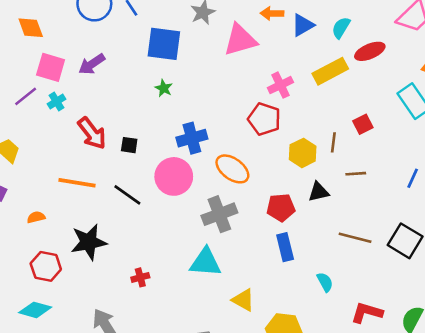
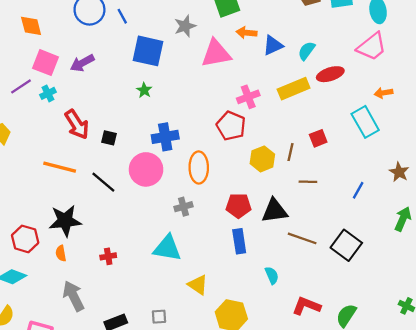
orange ellipse: (232, 169) -> (199, 167), turned 48
black triangle: (319, 192) -> (275, 211), moved, size x1.4
gray cross: (219, 214) -> (183, 207), size x0.6
orange semicircle: (36, 217) -> (61, 253), moved, turned -91

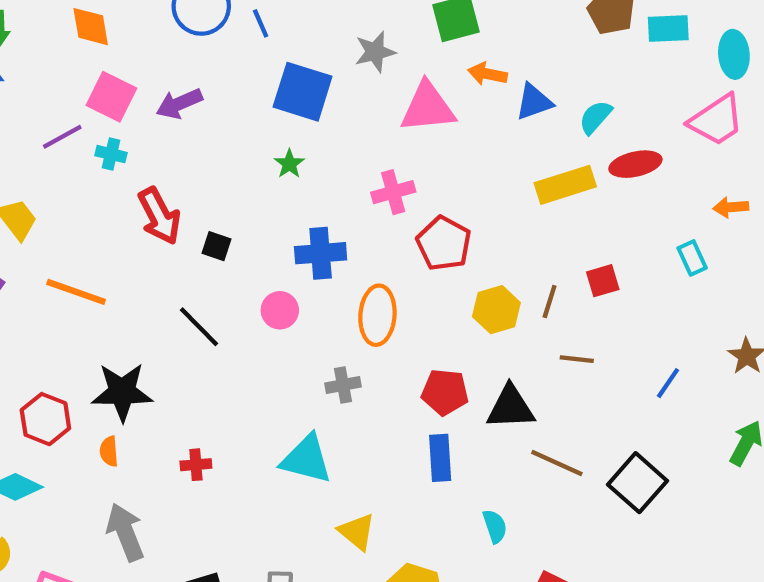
cyan cross: (48, 93) -> (111, 154), turned 35
pink cross: (248, 97) -> (393, 192), moved
cyan rectangle: (365, 122) -> (692, 258), size x0.6
orange line: (60, 167) -> (76, 292), moved
pink circle: (146, 169) -> (280, 310), size x0.6

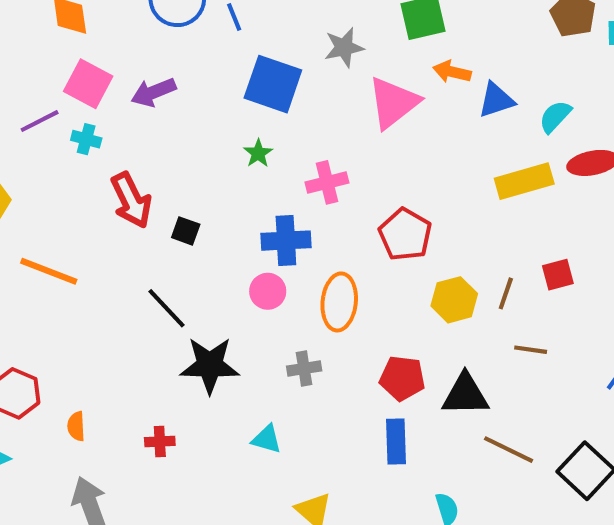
pink triangle: (428, 107) -> (393, 103), turned -34
pink cross: (393, 192) -> (327, 182), moved
pink circle: (280, 310) -> (268, 291), moved
black star: (122, 392) -> (210, 365), moved
cyan triangle: (306, 459) -> (267, 439), size x0.6

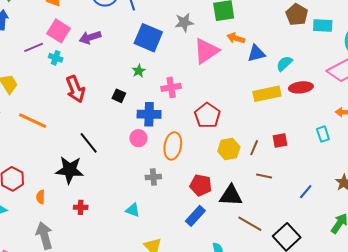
black square: (186, 231) -> (119, 96), moved
black star: (210, 365) -> (70, 170), moved
blue rectangle: (396, 442) -> (195, 216), turned 40

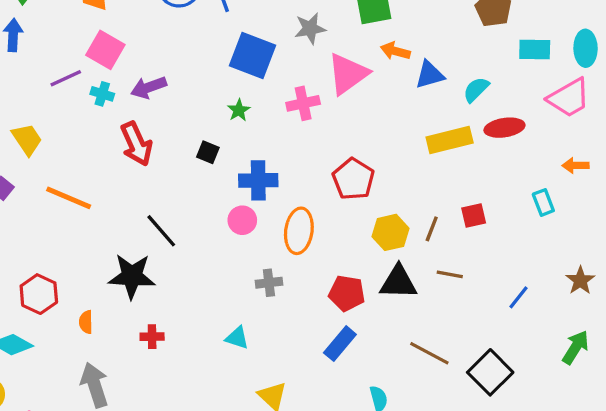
cyan rectangle: (323, 25) -> (535, 50), moved
purple arrow: (90, 37) -> (149, 87), moved
pink cross: (171, 87) -> (303, 103), moved
black triangle: (231, 195) -> (398, 282), moved

